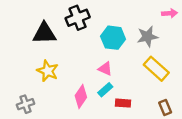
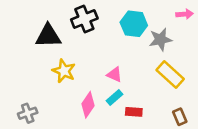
cyan hexagon: (113, 38) -> (134, 24), moved
yellow star: (48, 71) -> (64, 71), moved

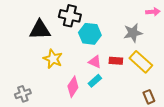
black cross: (84, 19) -> (70, 16), turned 35
cyan hexagon: (134, 24) -> (90, 34), moved
red rectangle: (134, 112) -> (116, 61), moved

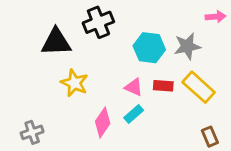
black cross: (70, 16) -> (98, 22), turned -35
cyan hexagon: (90, 34) -> (149, 48), moved

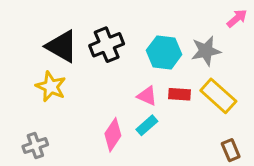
pink arrow: (216, 17) -> (237, 18), turned -36
black cross: (98, 22) -> (107, 45), moved
black triangle: (56, 42) -> (62, 46), turned 32
yellow star: (74, 83) -> (51, 87), moved

